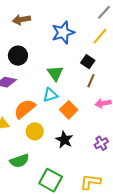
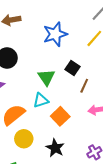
black square: (88, 62) -> (72, 68), moved

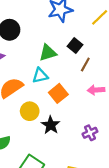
green triangle: (46, 77) -> (48, 53), turned 42
yellow circle: (24, 139) -> (30, 111), moved

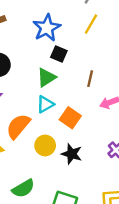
black square: (75, 46) -> (59, 54), moved

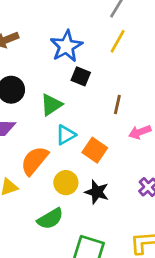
green triangle: (46, 78) -> (51, 105), moved
green semicircle: (23, 189) -> (50, 219), moved

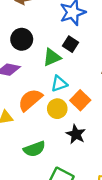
black square: (81, 76) -> (71, 44), moved
yellow circle: (66, 183) -> (57, 109), moved

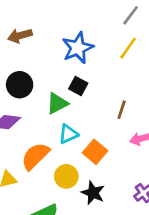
yellow circle: (57, 109) -> (66, 176), moved

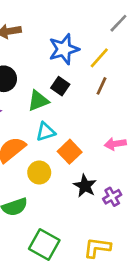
yellow line: (128, 48) -> (99, 58), moved
brown line: (122, 110) -> (101, 86), moved
black star: (93, 193) -> (85, 186), moved

